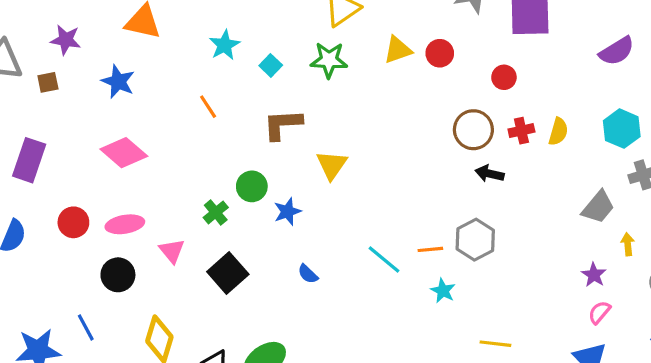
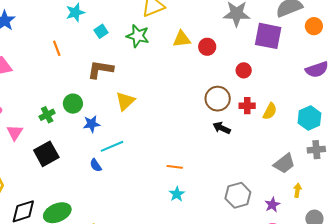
gray hexagon: (475, 240) -> (238, 195), moved
cyan line: (384, 260) -> (112, 146), moved, turned -75

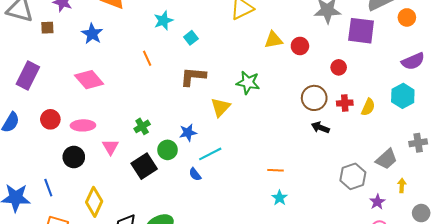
green star: (138, 36) -> (248, 83), moved
green circle: (73, 104) -> (168, 150), moved
cyan hexagon: (309, 118) -> (403, 96), moved
gray hexagon: (238, 195) -> (353, 176), moved

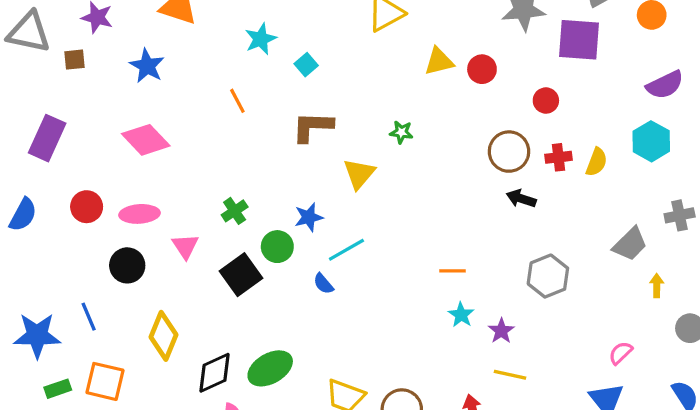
green star: (248, 83) -> (401, 132), size x0.6
gray hexagon: (353, 176) -> (548, 276), moved
purple star: (377, 202) -> (501, 331), moved

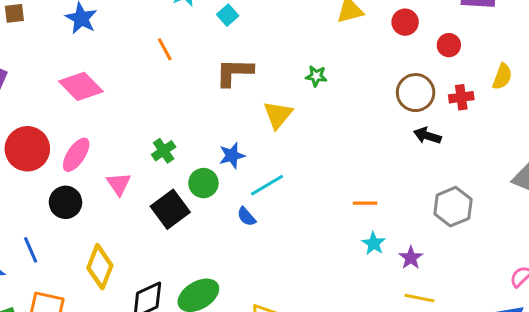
red circle: (482, 69) -> (405, 22), moved
yellow semicircle: (597, 162) -> (502, 77), moved
red circle: (87, 207) -> (27, 149), size x1.5
pink ellipse: (139, 214) -> (76, 155), turned -52

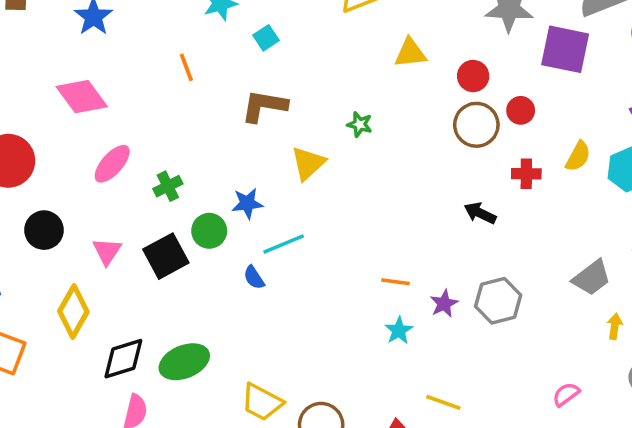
brown circle: (416, 93) -> (476, 125), moved
pink ellipse: (76, 155) -> (112, 164), moved
pink triangle: (119, 184) -> (107, 251), moved
purple star: (411, 258) -> (444, 304), moved

